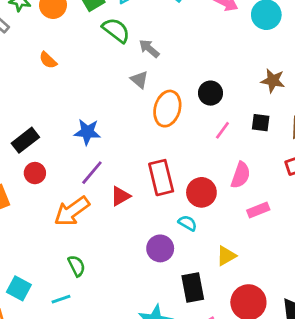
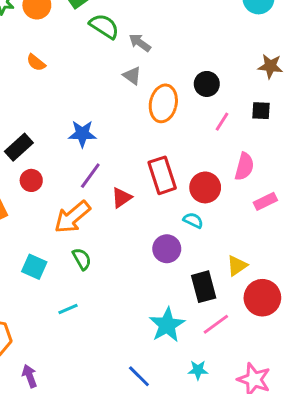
yellow triangle: (226, 256) -> (237, 266), moved
green semicircle: (77, 266) -> (82, 259), moved
cyan square: (19, 288) -> (34, 267), moved

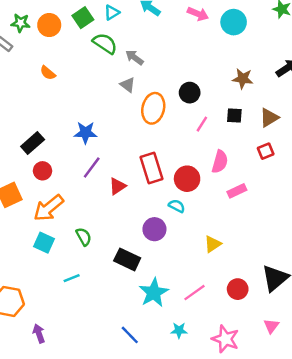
orange arrow: (72, 217) -> (49, 208), moved
black rectangle: (204, 287) -> (127, 259), moved, turned -50
red circle: (262, 298) -> (238, 289), moved, size x0.7

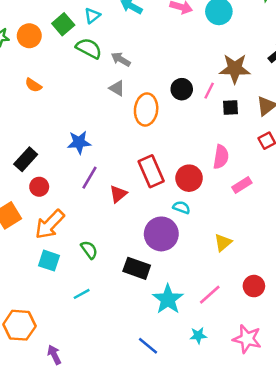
brown star: (243, 79) -> (235, 69), size x1.4
pink line: (202, 124) -> (209, 91), moved
purple circle: (154, 229) -> (161, 234), size x1.4

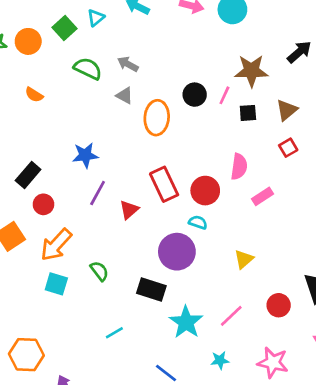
green semicircle: (89, 48) -> (88, 69), moved
cyan line: (82, 294) -> (114, 333), moved

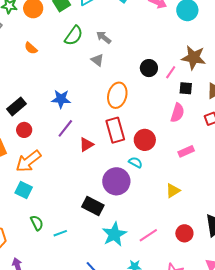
green semicircle: (88, 69) -> (74, 36), turned 90
orange ellipse: (157, 118) -> (117, 95), moved
pink semicircle: (239, 167) -> (177, 113), moved
yellow triangle: (244, 259) -> (173, 191), moved
green semicircle: (99, 271) -> (37, 223), moved

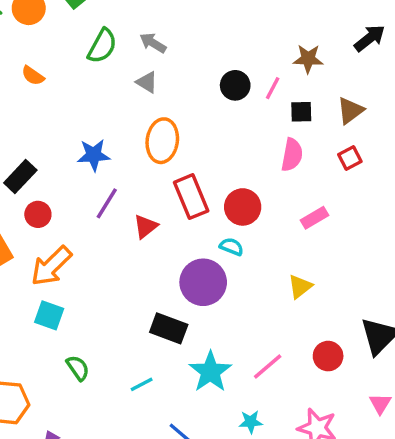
brown star: (194, 58) -> (308, 59), size x0.7
orange ellipse: (117, 95) -> (162, 141), moved
cyan line: (60, 233) -> (142, 384), moved

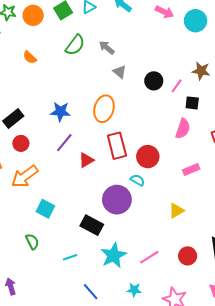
gray triangle: (147, 82) -> (120, 72), moved
cyan square: (49, 315) -> (45, 209), moved

